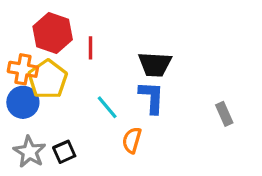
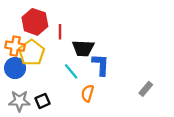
black trapezoid: (155, 64) -> (83, 48), moved
gray rectangle: (224, 114) -> (146, 89), moved, turned 64
gray star: (30, 152) -> (19, 101), turned -30

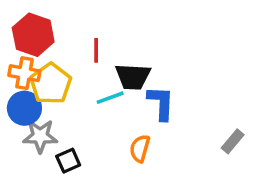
red hexagon: (35, 22) -> (33, 35), moved
cyan line: (71, 71) -> (110, 98), moved, turned -70
gray star: (19, 101) -> (40, 136), moved

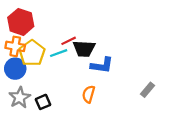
red line: (96, 50) -> (69, 41), moved, turned 64
cyan line: (110, 98) -> (59, 53), moved
blue L-shape: (161, 103) -> (102, 65), turned 95
gray star: (40, 136) -> (20, 98), moved, turned -30

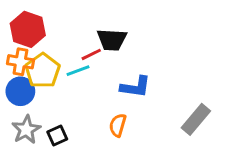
black trapezoid: (84, 49) -> (112, 40), moved
gray rectangle: (147, 90) -> (196, 119), size x1.5

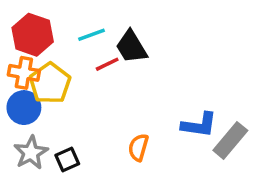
black trapezoid: (112, 40) -> (131, 47), turned 56
cyan line: (78, 71) -> (92, 35), moved
blue L-shape: (135, 87) -> (199, 125), moved

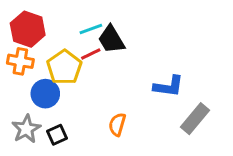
cyan line: (92, 35) -> (91, 29), moved
yellow pentagon: (50, 83) -> (64, 67), moved
blue circle: (24, 108) -> (45, 94), moved
blue L-shape: (199, 125) -> (169, 86), moved

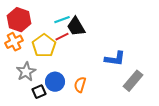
orange cross: (20, 61) -> (14, 42), turned -36
blue circle: (45, 94) -> (55, 82), moved
gray star: (26, 129) -> (26, 72), moved

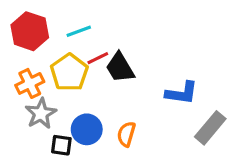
cyan line: (62, 20) -> (79, 31), moved
black trapezoid: (76, 27) -> (120, 68), moved
orange cross: (14, 42) -> (30, 83), moved
black square: (39, 92) -> (61, 145), turned 32

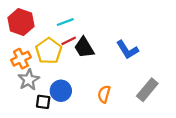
cyan line: (79, 31) -> (65, 22), moved
blue L-shape: (182, 93) -> (127, 50), moved, turned 50
orange semicircle: (126, 134) -> (104, 94), moved

